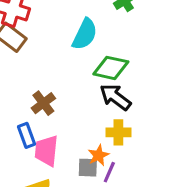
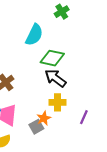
gray square: (88, 168) -> (36, 127), turned -32
purple line: (109, 172) -> (84, 117), moved

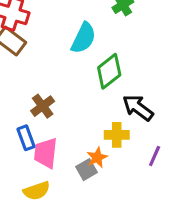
green diamond: (52, 58) -> (109, 71), turned -50
black arrow: (55, 78) -> (138, 108), moved

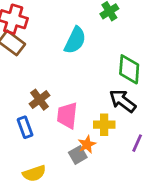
green diamond: (109, 71) -> (129, 69), moved, turned -48
pink trapezoid: (46, 153) -> (67, 115), moved

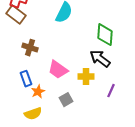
brown cross: (40, 100) -> (30, 48), moved, turned -35
pink trapezoid: (67, 115) -> (58, 70), turned -60
orange star: (87, 144) -> (38, 92), moved

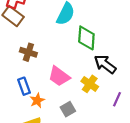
green diamond: (105, 35) -> (86, 38), moved
yellow cross: (86, 77) -> (90, 84), turned 35

